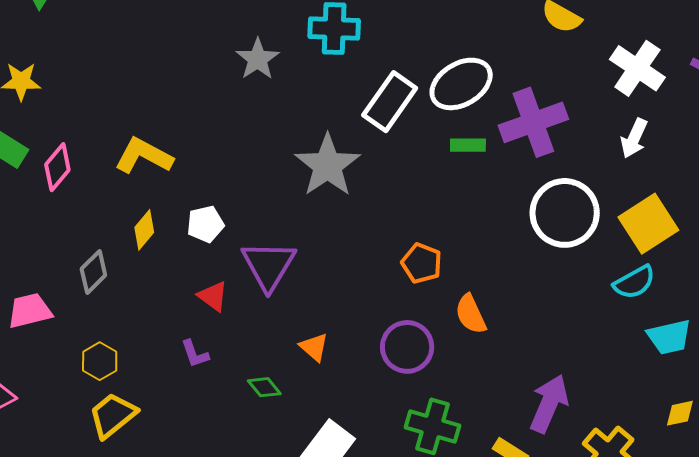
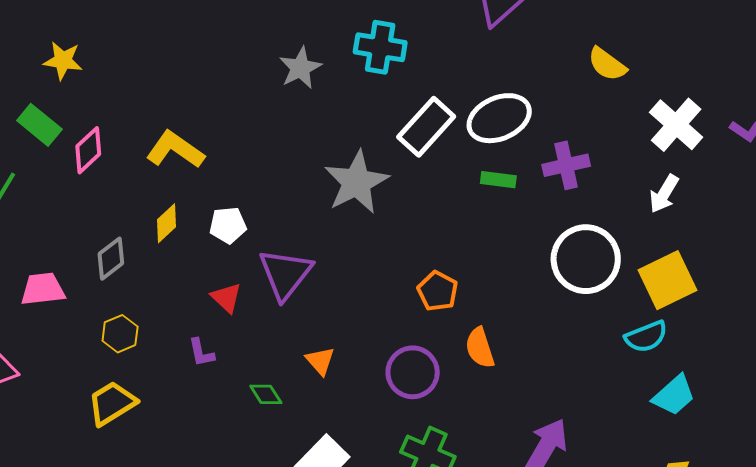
purple cross: (533, 122) -> (566, 165), size x0.7
cyan trapezoid: (669, 337) -> (674, 395), turned -36
yellow hexagon: (100, 361) -> (120, 334), moved

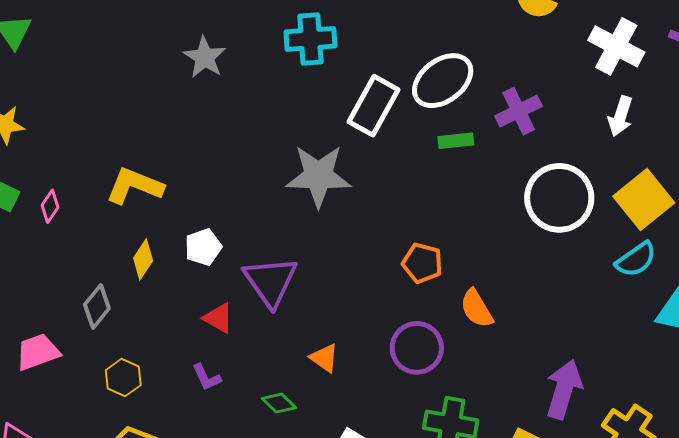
gray star: (300, 68) -> (205, 57), moved
pink diamond: (88, 150) -> (50, 206), size x0.7
gray star: (356, 182) -> (318, 176), turned -30

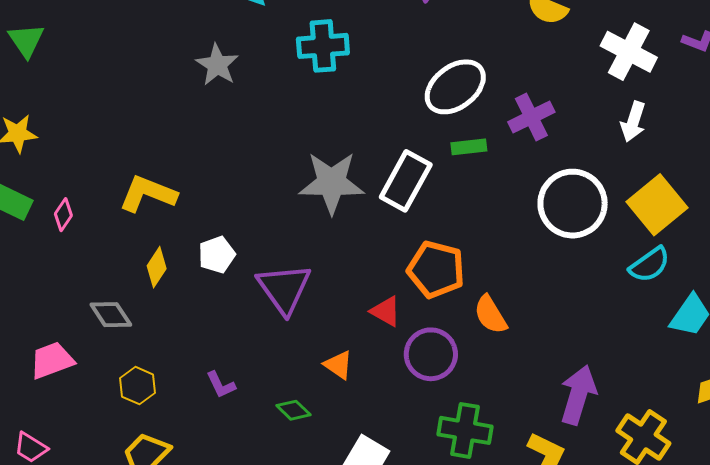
white rectangle: (374, 106) -> (406, 181), moved
orange pentagon: (422, 263) -> (436, 269), size x1.4
gray diamond: (97, 307) -> (111, 315), turned -72
red triangle: (218, 318) -> (386, 311), moved

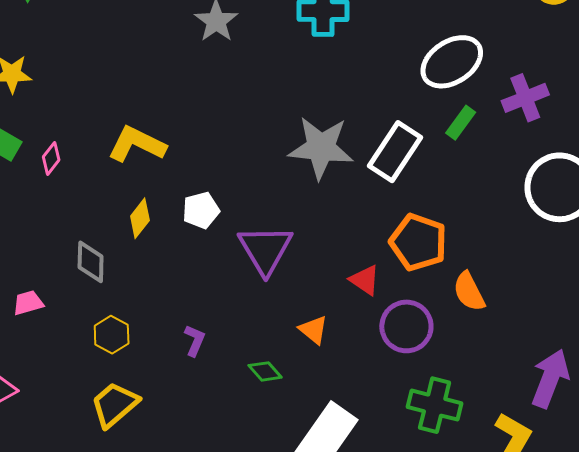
green rectangle: (469, 147) -> (461, 123), turned -52
gray diamond: (111, 315) -> (91, 262), turned 30
pink trapezoid: (52, 360) -> (28, 303), size x0.7
purple L-shape: (221, 385) -> (195, 340), turned -136

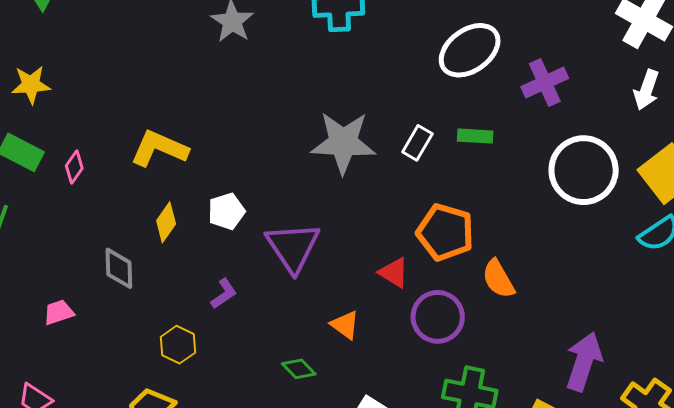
green rectangle: (461, 123) -> (475, 136), moved, turned 60
white rectangle: (395, 152) -> (417, 143), size x0.6
yellow hexagon: (112, 335) -> (178, 345), moved
purple L-shape: (195, 340) -> (224, 294), moved, turned 36

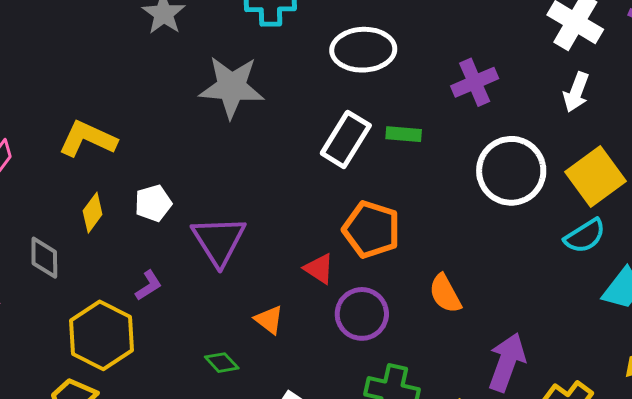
white ellipse: (470, 50) -> (363, 50), moved, turned 32
gray star: (343, 143) -> (232, 87), moved
white rectangle: (417, 143) -> (346, 139), size x1.6
orange semicircle: (498, 279) -> (445, 294), moved
yellow hexagon: (178, 345) -> (101, 335), size x1.8

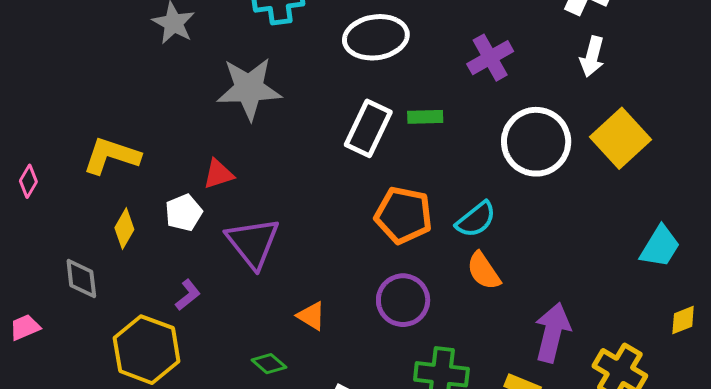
cyan semicircle: (585, 236) -> (476, 219), moved
red triangle: (319, 269) -> (218, 174), moved, turned -44

